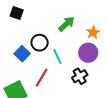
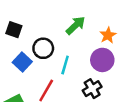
black square: (17, 13) -> (14, 30), moved
cyan line: (57, 57) -> (65, 65), turned 42

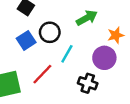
black cross: (92, 89) -> (88, 83), turned 36

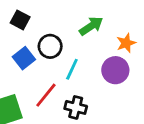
black cross: (88, 83) -> (76, 107), moved

